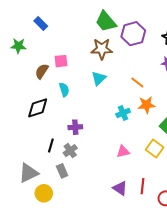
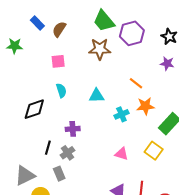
brown semicircle: (42, 71) -> (59, 29), moved
cyan triangle: (99, 78) -> (97, 96), moved, turned 42
pink triangle: (123, 152) -> (121, 154), turned 32

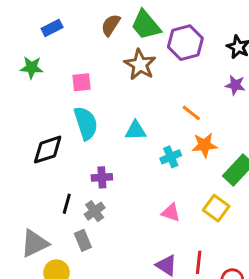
blue rectangle: (37, 23) -> (52, 28), turned -72
brown semicircle: (59, 29) -> (111, 25), moved
green star: (15, 46) -> (32, 68), moved
brown star: (100, 49) -> (140, 65), turned 30
cyan semicircle: (61, 90) -> (86, 123), size x1.6

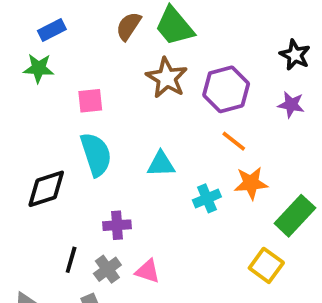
purple hexagon: (185, 43) -> (226, 89), moved
green star: (32, 68) -> (39, 68), moved
pink triangle: (171, 213) -> (148, 271), moved

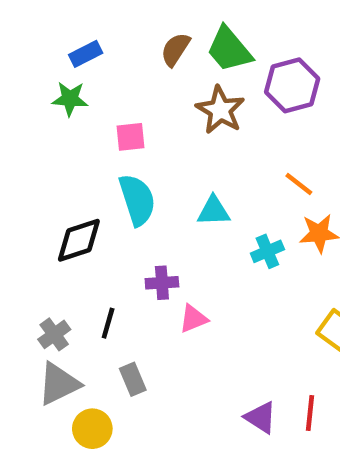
purple hexagon: (226, 89) -> (292, 85), moved
gray cross: (107, 269) -> (54, 334), moved
pink triangle: (148, 271) -> (193, 319), moved, turned -40

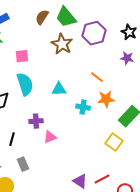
cyan cross: (267, 251) -> (83, 107), turned 32
red line: (310, 413) -> (102, 179), turned 56

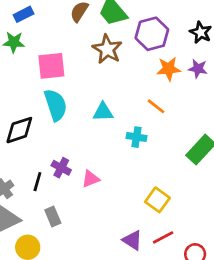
pink square: (22, 56) -> (51, 66), size x1.5
orange line: (97, 77) -> (156, 106), moved
orange star: (106, 99) -> (169, 69), moved
purple cross: (36, 121) -> (61, 168), moved, turned 32
yellow square: (114, 142) -> (157, 200), moved

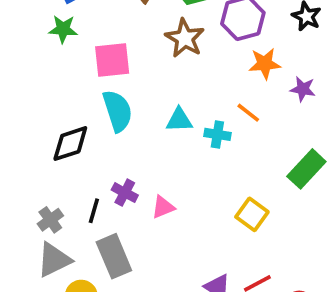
purple star: (198, 69) -> (303, 89), moved
cyan cross: (137, 137) -> (217, 134), moved
yellow square: (157, 200) -> (252, 214), moved
gray rectangle: (53, 217) -> (114, 256), size x1.6

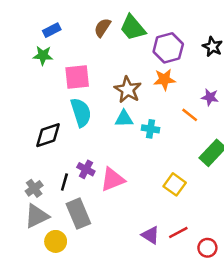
brown star: (185, 38) -> (128, 90), moved
orange star: (265, 64) -> (164, 79), moved
orange line: (248, 113) -> (190, 115), moved
pink triangle: (163, 207) -> (113, 179), size x1.5

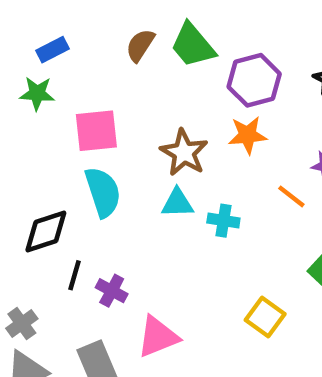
pink triangle: (113, 179) -> (158, 337), moved
black line: (64, 182) -> (74, 275), moved

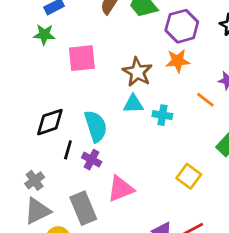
cyan semicircle: (103, 192) -> (96, 126), moved

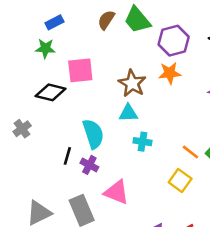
orange line: (205, 100) -> (190, 152), moved
cyan cross: (162, 115) -> (142, 142), moved
black diamond: (50, 122) -> (51, 92), moved, turned 32
gray cross: (35, 180) -> (22, 129), moved
pink triangle: (121, 189) -> (117, 192), turned 44

